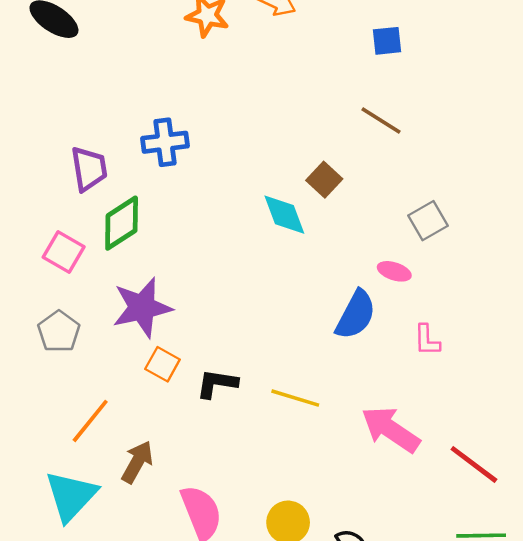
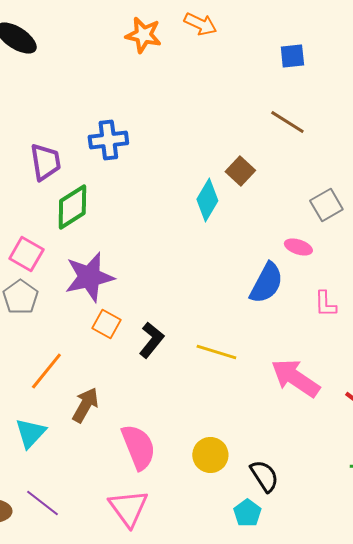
cyan diamond: (284, 215) -> (207, 200), turned 51
pink square: (64, 252) -> (26, 254), moved
black L-shape: (217, 384) -> (151, 340), turned 120
cyan triangle: (71, 496) -> (30, 433), size x0.7

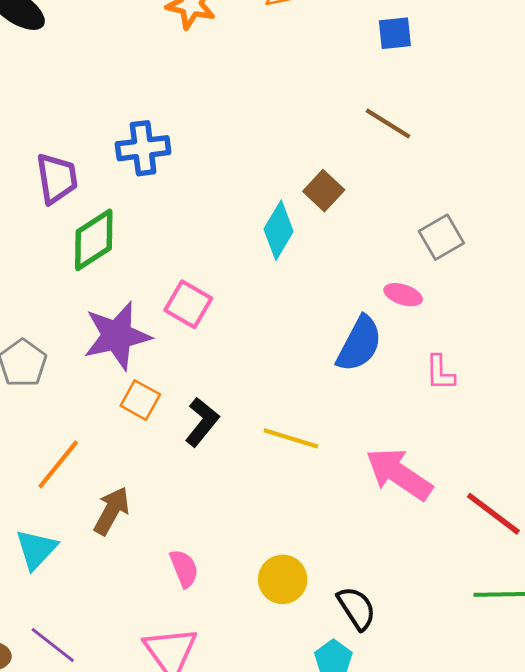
pink square: (26, 254) -> (188, 304), moved
pink semicircle: (138, 447) -> (184, 568), size x0.6

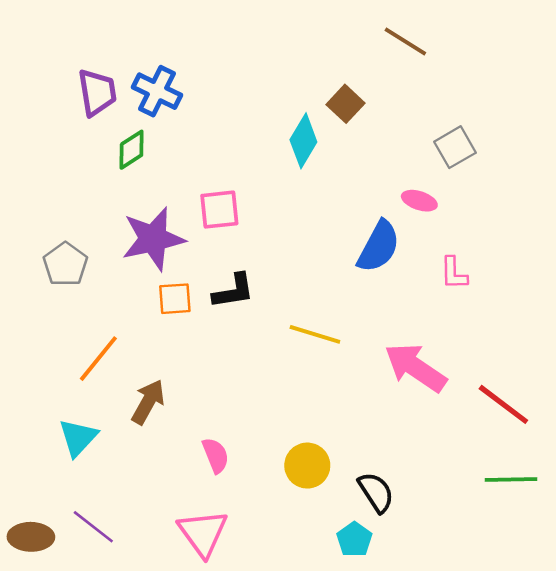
blue cross: (143, 148) -> (157, 91), moved, turned 33
green diamond: (94, 240) -> (132, 150), size x0.7
pink square: (188, 304) -> (219, 210), turned -36
orange square: (140, 400) -> (175, 299), turned -33
black L-shape: (202, 422) -> (233, 291), moved, turned 42

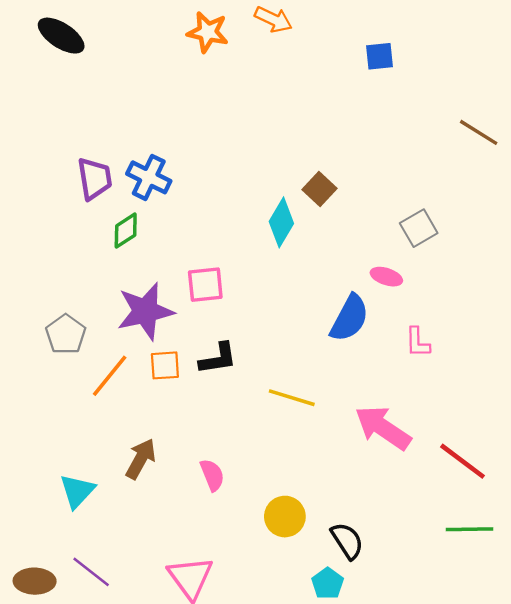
brown line: (405, 41) -> (479, 132), moved
orange line: (98, 359) -> (110, 376), moved
pink semicircle: (216, 455) -> (212, 475), moved

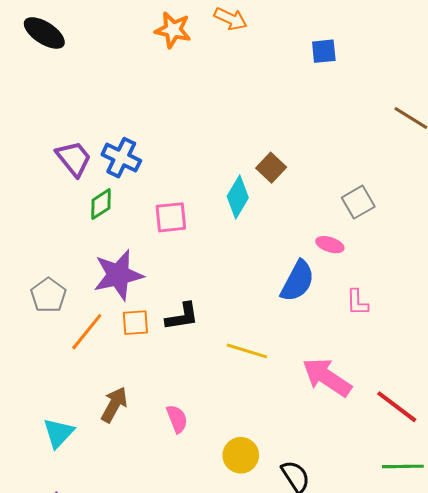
purple trapezoid: (95, 179) -> (74, 159), turned -30
pink square: (205, 285) -> (171, 217), moved

